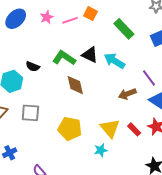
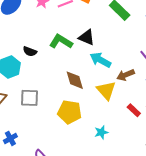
cyan arrow: (114, 61) -> (100, 60), moved
brown diamond: (75, 85) -> (75, 80), moved
yellow triangle: (110, 128) -> (106, 90), moved

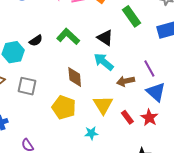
black triangle: (87, 37) -> (105, 38), moved
black semicircle: (30, 51) -> (36, 41), turned -64
yellow triangle: (106, 90) -> (103, 105), moved

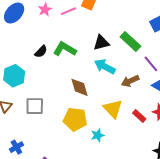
green rectangle: (131, 16) -> (130, 42), moved
black triangle: (105, 38) -> (101, 43), turned -36
black semicircle: (36, 41) -> (41, 52), moved
cyan star: (91, 133) -> (98, 135), moved

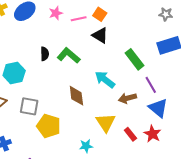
black triangle: (101, 43) -> (100, 35), moved, turned 36
black semicircle: (41, 52) -> (45, 54), turned -56
yellow pentagon: (75, 119) -> (49, 126), moved

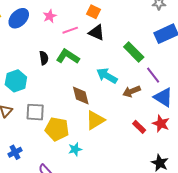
pink line: (79, 19) -> (70, 30), moved
yellow triangle: (106, 123) -> (95, 120), moved, turned 40
cyan star: (86, 146) -> (75, 149), moved

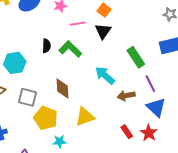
black triangle: (97, 33) -> (103, 31), turned 30
brown diamond: (81, 95) -> (63, 88), moved

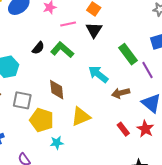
black semicircle: (46, 46) -> (38, 48), turned 40
purple line: (150, 84) -> (147, 70), moved

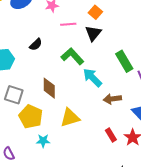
green L-shape: (62, 50) -> (72, 56), moved

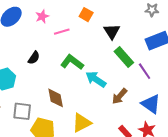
black triangle: (93, 33) -> (112, 32), moved
brown arrow: (112, 99) -> (120, 96), turned -30

